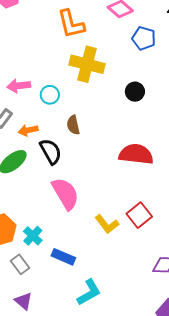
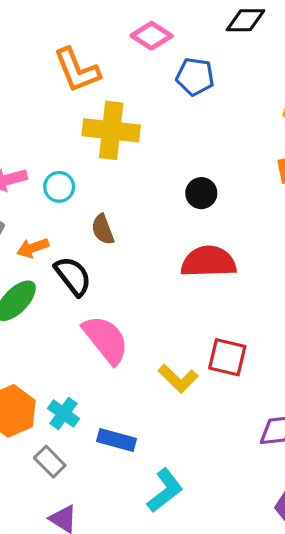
black circle: (135, 92) -> (201, 193), moved
red square: (139, 215) -> (227, 357), turned -30

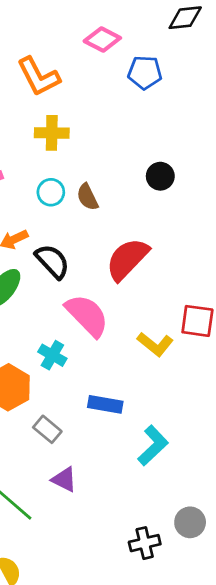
yellow cross: (111, 130) -> (52, 133), moved, size x0.7
cyan circle: (59, 187) -> (51, 192), moved
brown semicircle: (103, 229) -> (87, 197), moved
red semicircle: (209, 262) -> (127, 259), moved, turned -39
cyan cross: (63, 414) -> (52, 355), moved

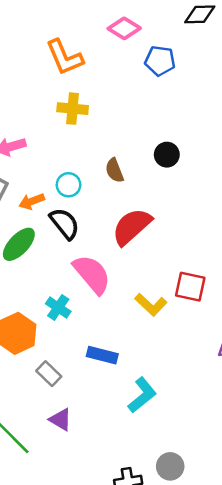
cyan circle: (51, 192) -> (69, 185), moved
brown semicircle: (87, 197) -> (114, 170), moved

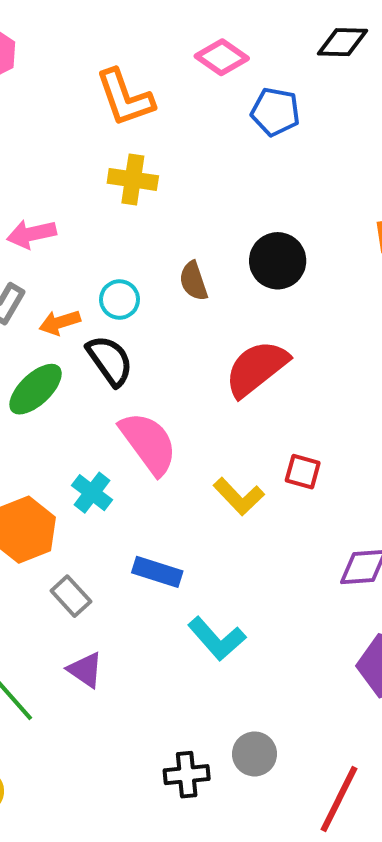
black circle: (167, 155) -> (278, 261), size x1.4
red semicircle: (132, 227) -> (256, 368), moved
red square: (190, 287) -> (303, 472), size x0.7
cyan L-shape: (142, 395) -> (217, 639), turned 84

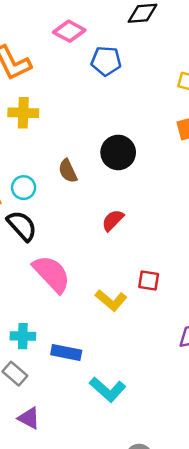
red semicircle: (256, 368) -> (113, 220), size x0.6
cyan cross: (92, 493) -> (23, 336), moved, turned -30

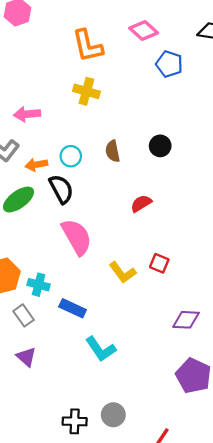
black circle: (118, 152) -> (160, 146), size x0.7

